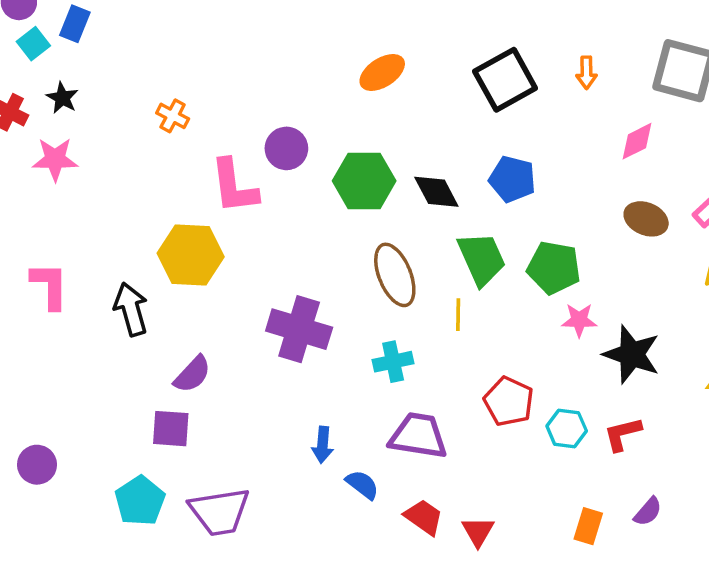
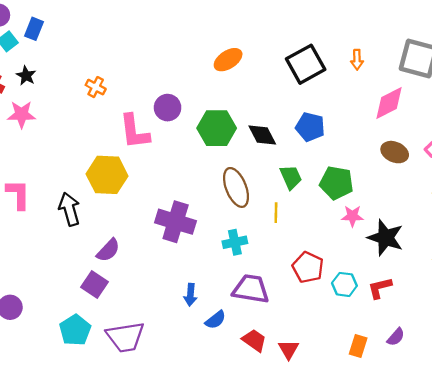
pink diamond: (637, 141) -> (389, 103), size x1.4
green trapezoid: (482, 259) -> (291, 177), size x0.7
purple square: (171, 429) -> (95, 284), turned 30
blue semicircle: (362, 485) -> (215, 320), turned 105

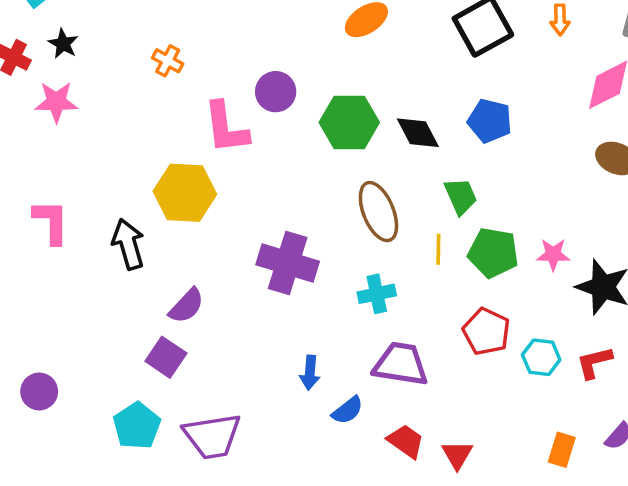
green pentagon: (336, 183) -> (493, 253), moved

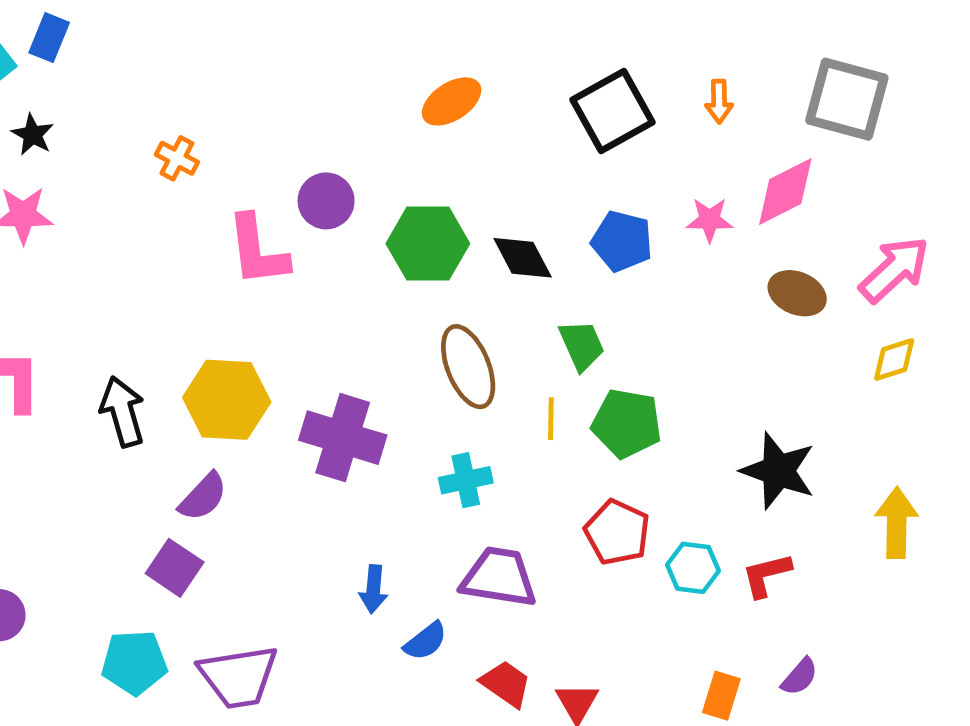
yellow hexagon: (185, 193) -> (227, 400), moved
pink star: (553, 254) -> (710, 220), moved
cyan pentagon: (137, 426) -> (134, 662), turned 30

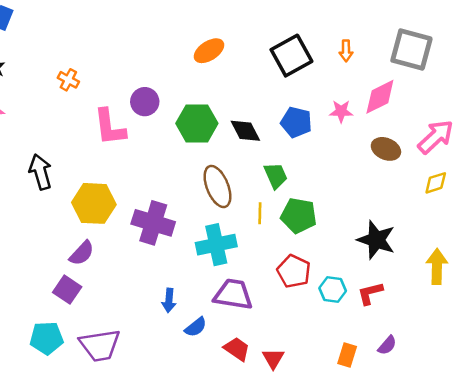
black arrow: (123, 412) -> (40, 172), moved
cyan cross: (466, 480) -> (216, 245), size x1.5

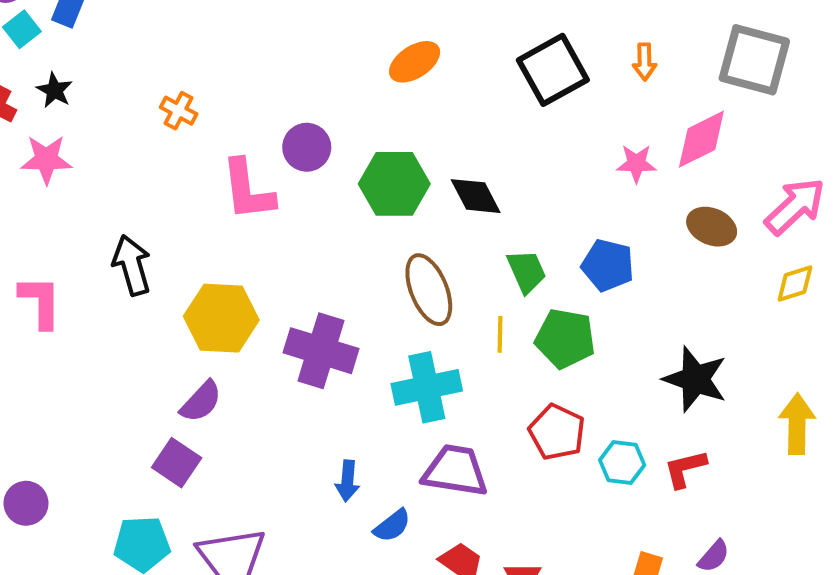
blue pentagon: (296, 122) -> (608, 265), moved

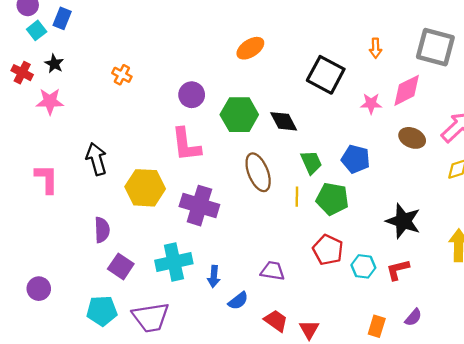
black square: (553, 70) -> (326, 75), moved, turned -33
pink L-shape: (248, 190) -> (186, 145), moved
cyan cross: (427, 387) -> (174, 262), moved
purple semicircle: (201, 402) -> (102, 230), moved, turned -45
purple trapezoid: (455, 471) -> (273, 271), size x0.7

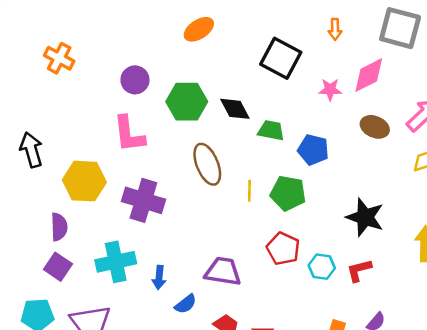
orange cross: (122, 75) -> (59, 58), size x1.4
green trapezoid: (311, 162) -> (271, 130), moved, turned -55
purple semicircle: (102, 230) -> (59, 227), moved
purple trapezoid: (273, 271) -> (223, 271), size x1.4

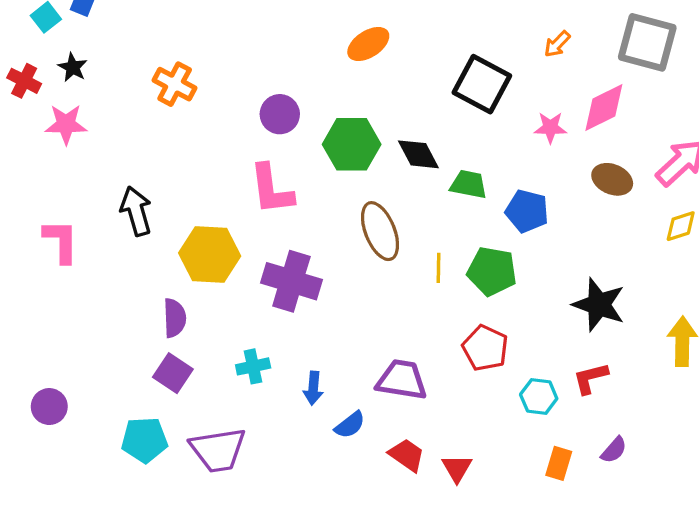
orange arrow: (335, 29) -> (557, 44), turned 45
cyan cross: (116, 262) -> (253, 366), size x0.6
cyan hexagon: (322, 267) -> (539, 396), moved

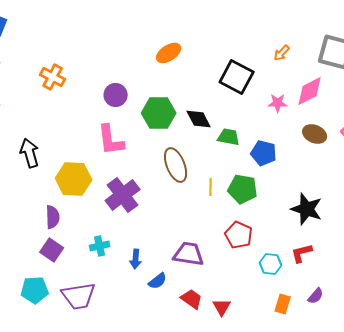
purple cross: (291, 281) -> (123, 195), turned 36

